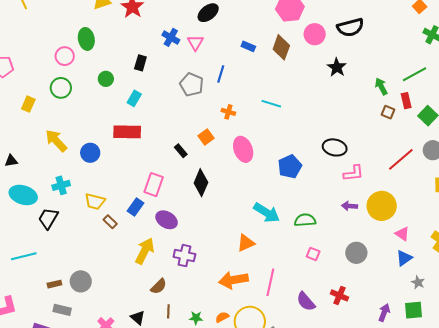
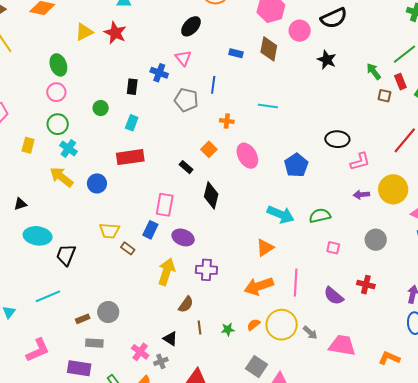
blue cross: (171, 37) -> (159, 73), moved
green ellipse: (86, 39) -> (58, 65), moved
cyan cross: (61, 185) -> (68, 148), moved, turned -30

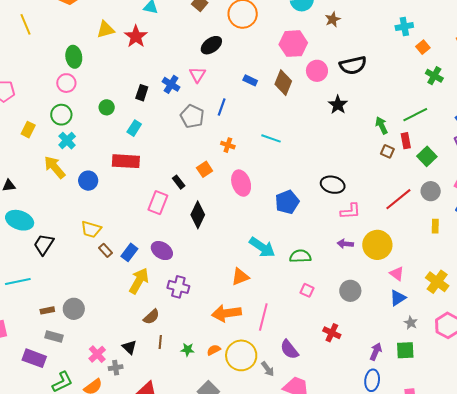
pink rectangle: (165, 205) -> (158, 203), moved
blue rectangle: (150, 230) -> (129, 252), moved
purple semicircle: (334, 296) -> (289, 350), moved

